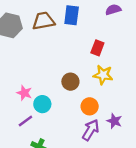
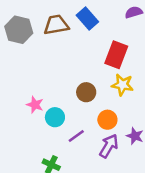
blue rectangle: (72, 15) -> (87, 19), turned -48
red rectangle: (97, 48) -> (116, 55), size x1.5
purple line: (25, 121) -> (76, 136), moved

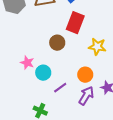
red rectangle: (116, 55) -> (75, 23), moved
brown circle: (86, 92) -> (57, 43), moved

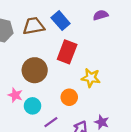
brown circle: (57, 43) -> (35, 70), moved, size x1.5
orange circle: (85, 75) -> (69, 97), moved

